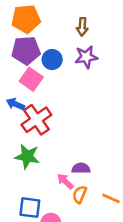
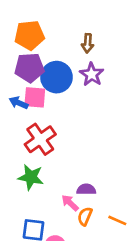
purple star: (86, 57) -> (92, 74), turned -30
blue circle: (52, 60) -> (56, 77), size x1.5
pink square: (31, 79) -> (35, 97), turned -30
blue arrow: (15, 104) -> (19, 103), moved

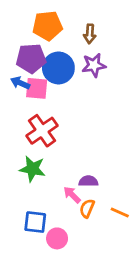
orange pentagon: (29, 35) -> (47, 26), moved
purple star: (92, 74) -> (94, 65), turned 30
blue arrow: (19, 103) -> (20, 83), moved

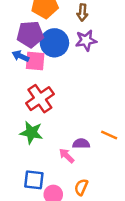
orange semicircle: (87, 208) -> (81, 187), moved
orange line: (120, 213) -> (109, 135), moved

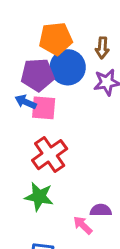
blue circle: (54, 43) -> (68, 67), moved

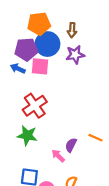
pink square: (44, 108) -> (40, 66), moved
purple semicircle: (101, 210) -> (71, 145), turned -64

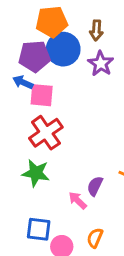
purple star: (75, 55) -> (101, 64), turned -30
pink square: (40, 66) -> (42, 95), moved

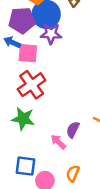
purple star: (101, 64) -> (51, 34), moved, turned -30

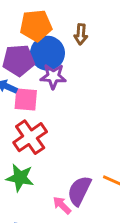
purple semicircle: (73, 130) -> (79, 191), size x1.5

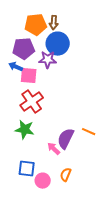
brown arrow: (81, 34) -> (54, 23), moved
blue circle: (47, 53) -> (58, 44), moved

